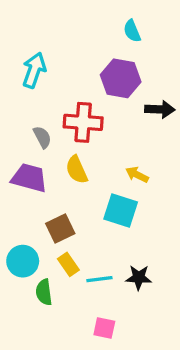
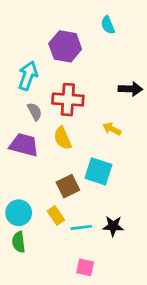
cyan arrow: (34, 70) -> (28, 76), moved
purple hexagon: (121, 78) -> (65, 46), moved
yellow arrow: (137, 175) -> (112, 129), moved
brown square: (60, 228) -> (68, 186), moved
green semicircle: (44, 292) -> (19, 242), moved

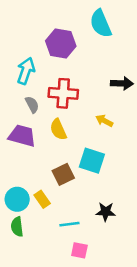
cyan semicircle: (108, 25) -> (101, 24), size x1.6
yellow rectangle: (56, 215) -> (42, 199), moved
cyan line: (81, 227) -> (69, 224), moved

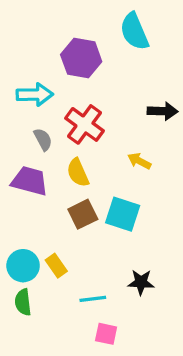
cyan arrow: (26, 71) -> (35, 95), turned 70
red cross: (63, 93) -> (84, 124), turned 32
brown square: (63, 174) -> (83, 214), moved

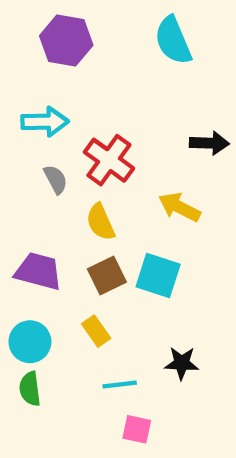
purple hexagon: (81, 58) -> (66, 41), moved
yellow arrow: (139, 161) -> (179, 207), size x1.4
purple trapezoid: (30, 181) -> (38, 271), moved
yellow rectangle: (56, 266) -> (96, 331), moved

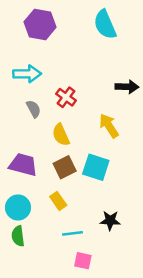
red cross: (109, 160) -> (66, 97), size x0.7
yellow arrow: (179, 207) -> (109, 126), turned 30

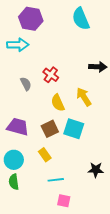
cyan arrow: (27, 74) -> (18, 45), moved
yellow semicircle: (61, 135) -> (58, 103), moved
black star: (110, 220) -> (96, 170), moved

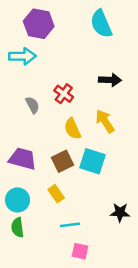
black arrow: (98, 67) -> (110, 80), moved

